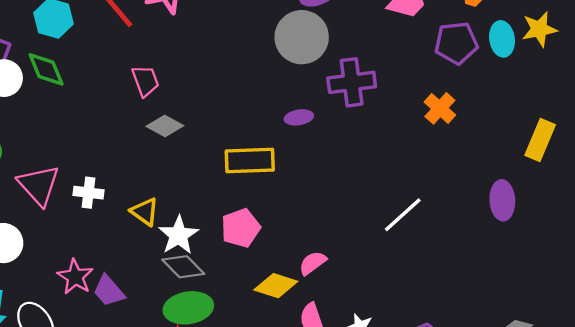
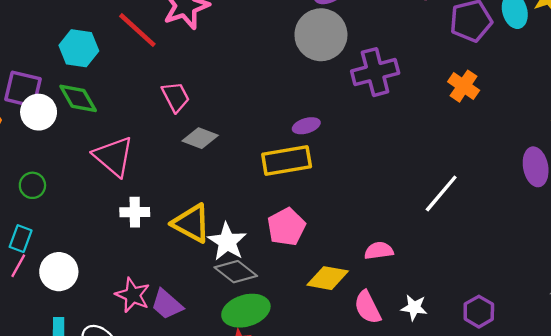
purple ellipse: (299, 117) -> (306, 126), moved
pink triangle: (39, 185) -> (114, 156), moved
yellow triangle: (145, 212) -> (191, 223), size x1.4
pink semicircle: (313, 263) -> (379, 251), moved, turned 36

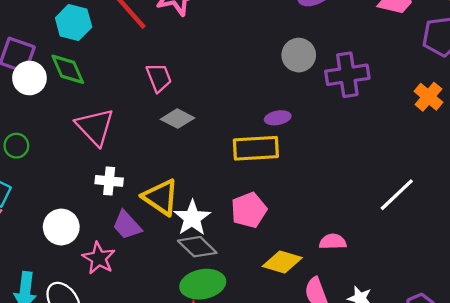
gray circle: (321, 35) -> (299, 55), moved, size x0.7
white circle: (59, 272) -> (61, 227), moved
purple trapezoid: (167, 304) -> (127, 225), moved

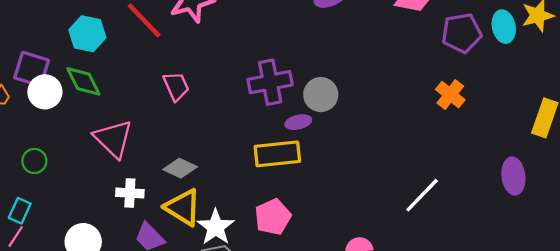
gray circle: (299, 55) -> (321, 95), moved
purple cross: (347, 75) -> (270, 82), moved
gray diamond: (178, 119) -> (180, 168), moved

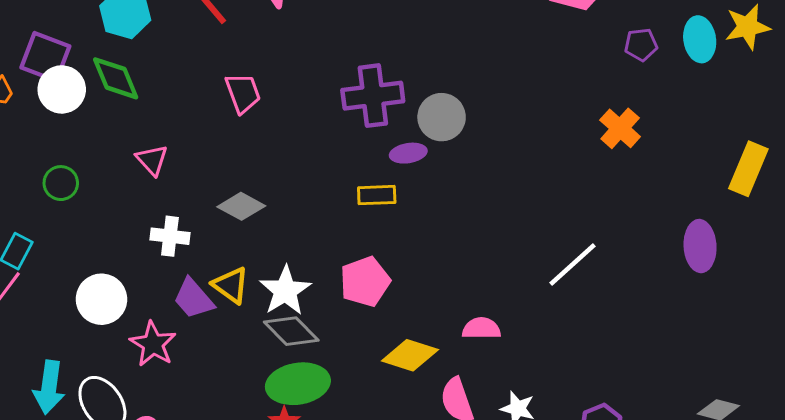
purple pentagon: (462, 33) -> (641, 45), size x0.6
pink triangle: (113, 139) -> (152, 160), size x0.6
yellow rectangle: (277, 154) -> (377, 195), size x0.6
green circle: (34, 161) -> (61, 183), moved
yellow triangle: (183, 207) -> (231, 285), moved, size x0.7

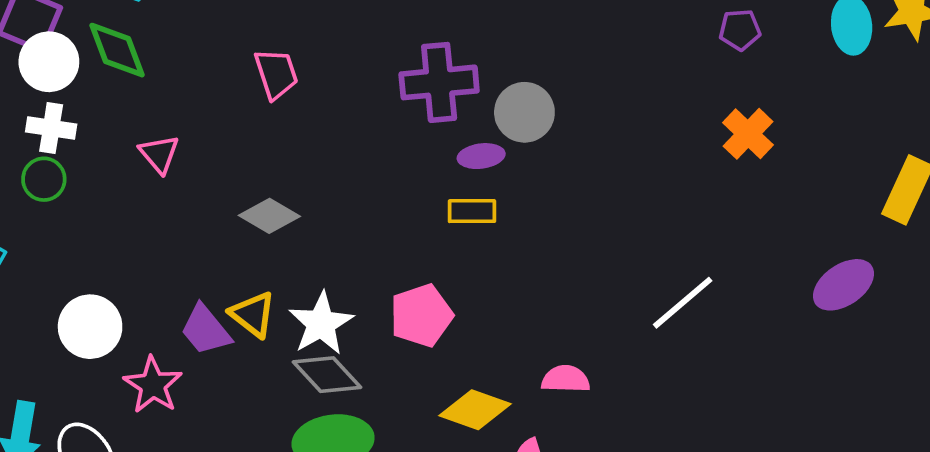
purple pentagon: (641, 45) -> (740, 30), moved
yellow rectangle: (377, 195) -> (472, 211), moved
white cross: (170, 236) -> (51, 128), moved
purple ellipse: (700, 246) -> (843, 285), turned 57

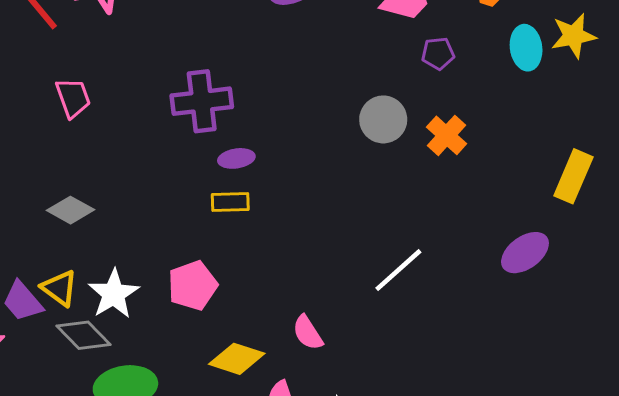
gray circle: (524, 112) -> (383, 119), moved
gray diamond: (327, 375) -> (83, 335), moved
pink semicircle: (566, 379) -> (308, 333), turned -123

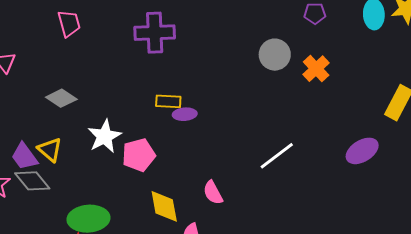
purple ellipse: (236, 158) -> (185, 114), moved
white star: (114, 294) -> (105, 136), moved
gray diamond: (83, 335) -> (32, 181), moved
yellow diamond: (237, 359) -> (164, 206), turned 57

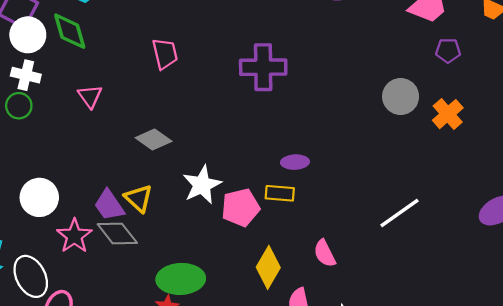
yellow rectangle: (168, 101) -> (280, 193), moved
yellow diamond: (164, 206) -> (268, 267), turned 39

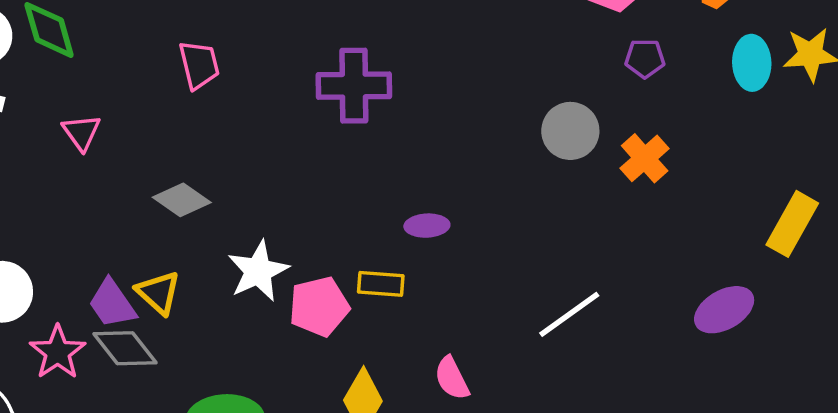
purple ellipse: (295, 162) -> (427, 226), moved

